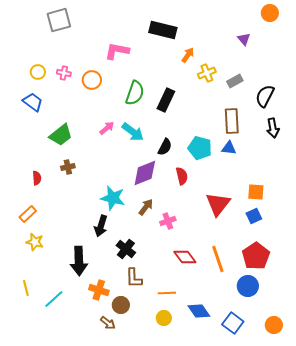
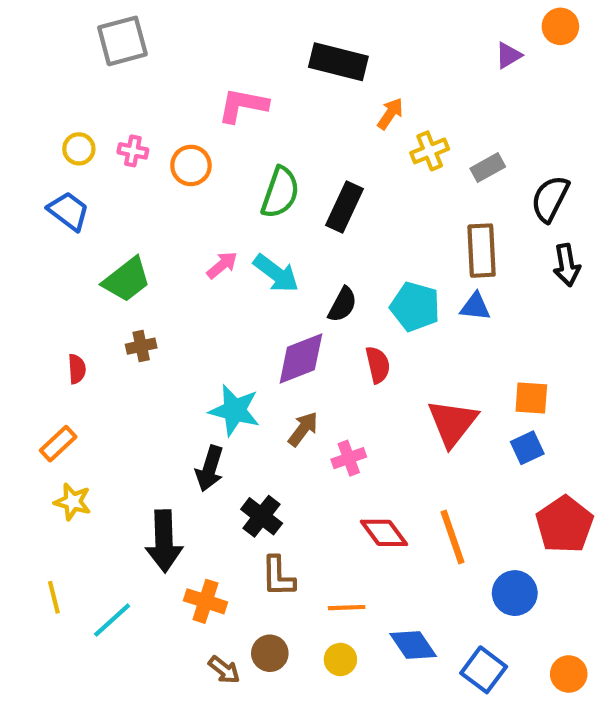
purple triangle: (244, 39) -> (509, 55), moved, turned 40
red pentagon: (256, 256) -> (565, 525), moved
brown circle: (121, 305) -> (270, 653), moved

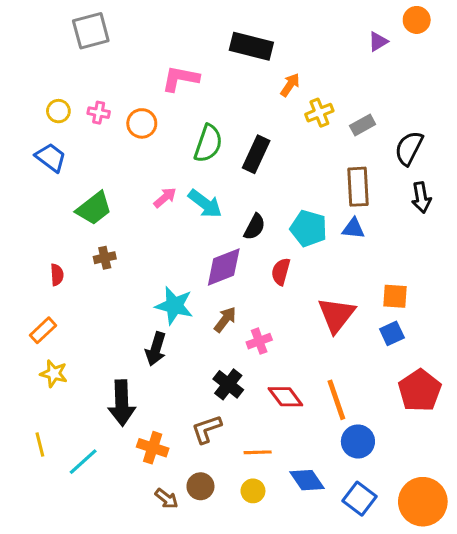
red semicircle: (378, 365) -> (281, 272), turned -152
black cross: (262, 516) -> (228, 384), moved
brown L-shape: (278, 576) -> (207, 429), turned 72
blue circle: (515, 593) -> (358, 441), moved
orange circle: (569, 674) -> (423, 502), size x1.8

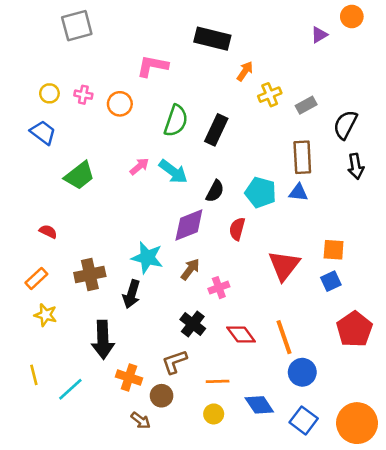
brown cross: (105, 258) -> (90, 275), moved, size x1.6
red semicircle: (57, 275) -> (48, 232), turned -60
brown circle: (200, 486) -> (162, 396), moved

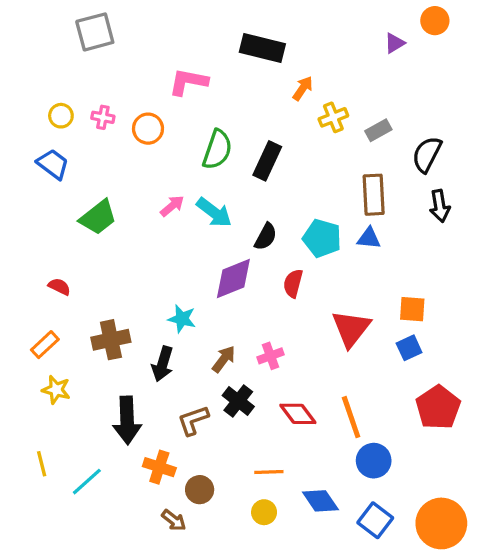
cyan star: (147, 258) -> (182, 319), size x0.7
brown arrow: (190, 269) -> (224, 359), moved
brown L-shape: (175, 362) -> (193, 420), moved

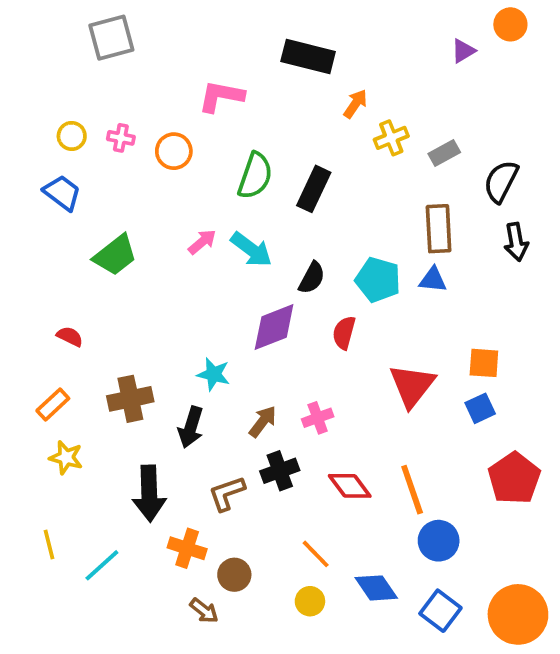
black cross: (238, 401) -> (280, 471), turned 32
orange line: (269, 472) -> (316, 554), turned 48

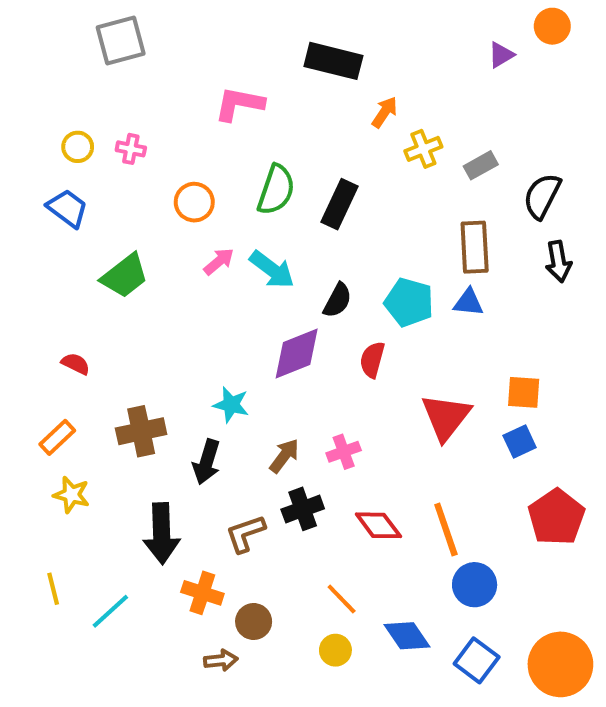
orange circle: (174, 151) -> (194, 202), moved
brown arrow: (204, 611) -> (221, 660), turned -44

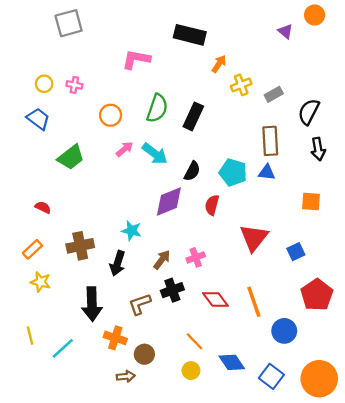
purple triangle: (501, 55) -> (285, 31), turned -49
orange square: (524, 392) -> (311, 202), moved
blue circle: (475, 585) -> (284, 331), moved

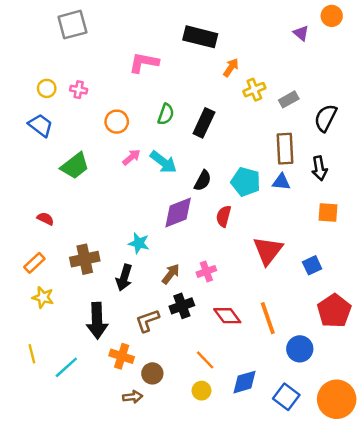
green semicircle: (157, 108) -> (166, 114), size x0.7
black arrow: (318, 149) -> (319, 168), moved
blue diamond: (232, 362) -> (244, 382), turned -72

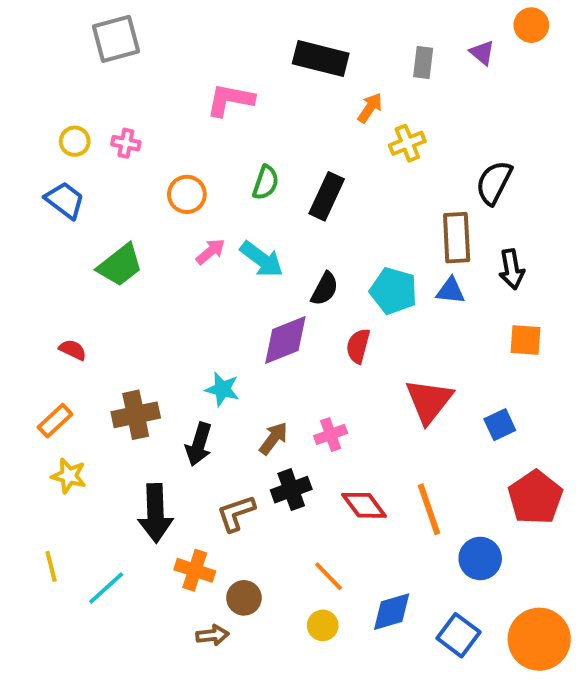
gray rectangle: (289, 99) -> (423, 62), moved, turned -54
black semicircle: (326, 118) -> (494, 183), moved

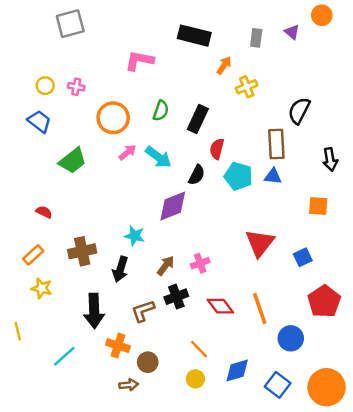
orange circle: (187, 194) -> (113, 118), size x1.4
black arrow: (512, 269) -> (330, 160), moved
red semicircle: (358, 346) -> (217, 149), moved
yellow line: (51, 566) -> (18, 331), moved

